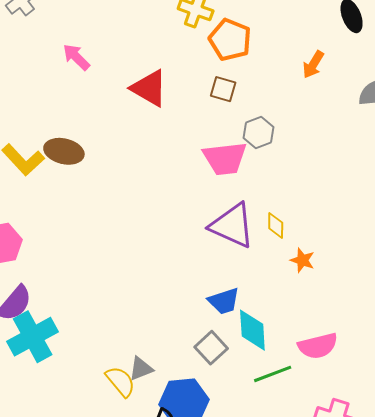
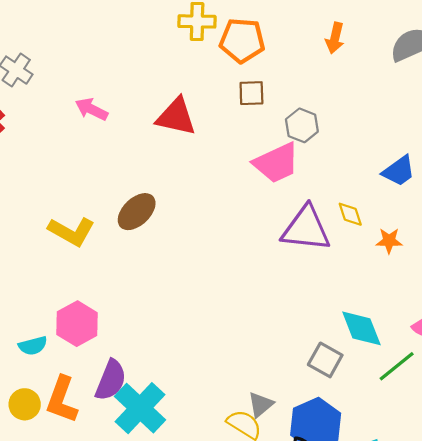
brown ellipse: (64, 151) -> (137, 212), moved, turned -39
blue trapezoid: (224, 301) -> (399, 171), moved

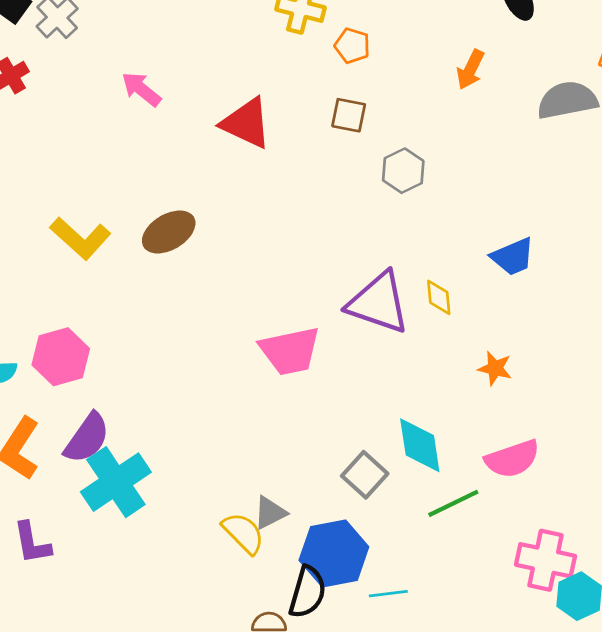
orange pentagon: (242, 40) -> (352, 46), size x0.6
pink trapezoid: (276, 163) -> (290, 351), moved
orange star: (389, 241) -> (495, 368), moved

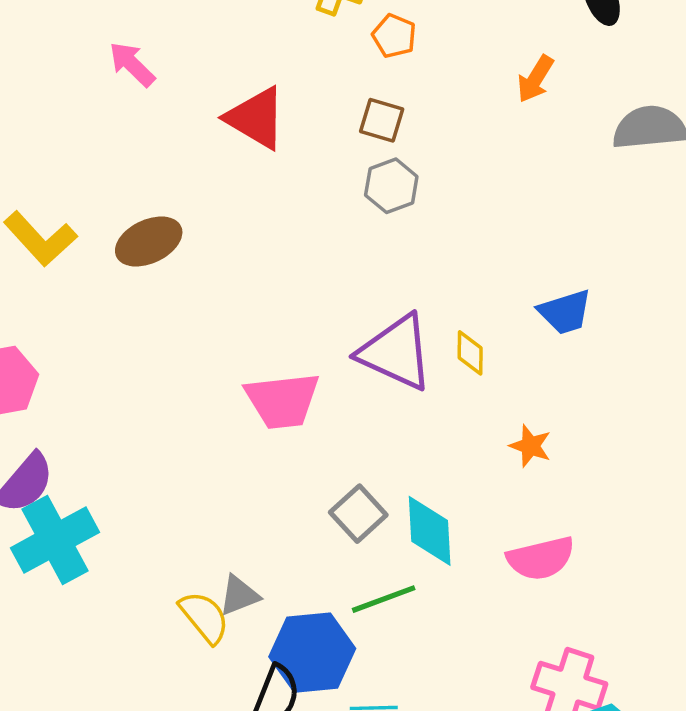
gray hexagon: (403, 171) -> (391, 186), moved
gray square: (365, 475) -> (358, 514), moved
green line: (453, 503) -> (384, 599), moved

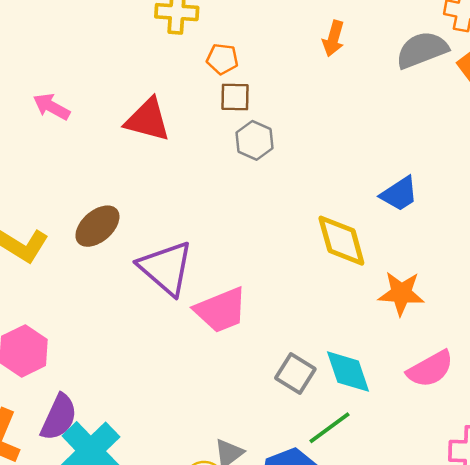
orange pentagon: (394, 36) -> (222, 59), moved
purple triangle: (396, 352) -> (166, 268), moved, turned 32
yellow diamond: (470, 353) -> (341, 241), size x1.8
orange star: (530, 446) -> (401, 293), size x1.5

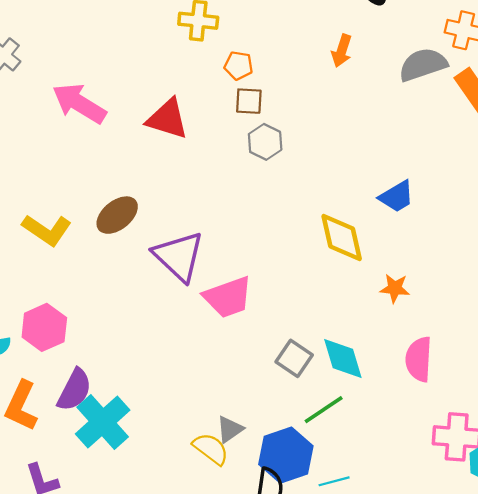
pink arrow: (51, 107) -> (79, 103), size x1.6
orange star: (401, 293) -> (395, 288), size x0.7
pink semicircle: (430, 369) -> (419, 359), turned 120

